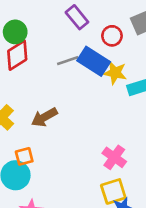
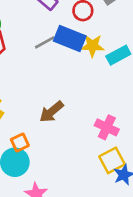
brown arrow: (44, 117) -> (52, 112), moved

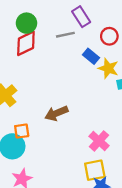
blue rectangle: (70, 38) -> (91, 56), size x0.6
gray line: (45, 42) -> (65, 35), moved

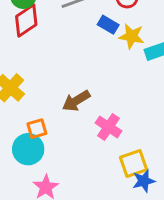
pink cross: (99, 141) -> (108, 127), moved

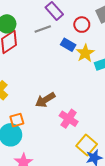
yellow star: (132, 36) -> (85, 53), turned 30
yellow square: (133, 163) -> (87, 145), turned -30

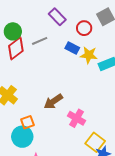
gray line: (43, 29) -> (40, 41), moved
yellow star: (85, 53) -> (89, 55), turned -30

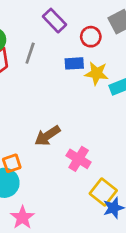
gray line: (40, 41) -> (30, 53), turned -49
blue rectangle: (72, 48) -> (74, 63), turned -32

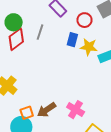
blue rectangle: (74, 63) -> (72, 40), turned -72
brown arrow: (47, 136) -> (47, 110), moved

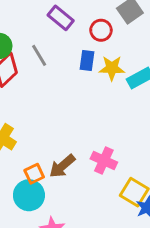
gray line: (40, 32) -> (39, 55), turned -42

